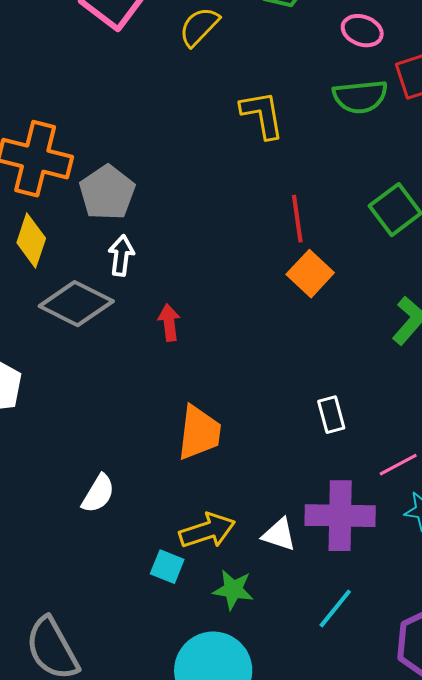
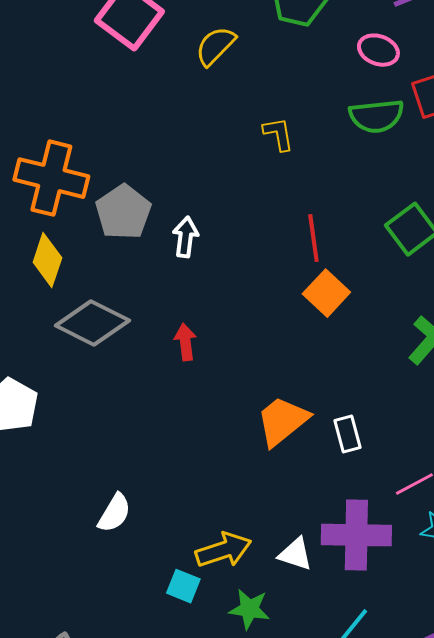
yellow L-shape: (262, 115) -> (278, 134), size x0.7
white arrow: (121, 256) -> (185, 237), moved
orange trapezoid: (199, 433) -> (282, 421), moved, turned -136

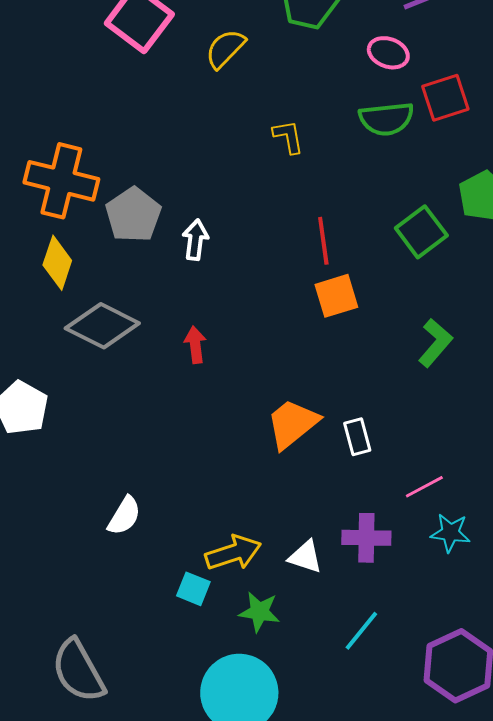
orange square: (326, 293) -> (336, 296), turned 30
purple cross: (356, 535) -> (366, 538), size x0.7

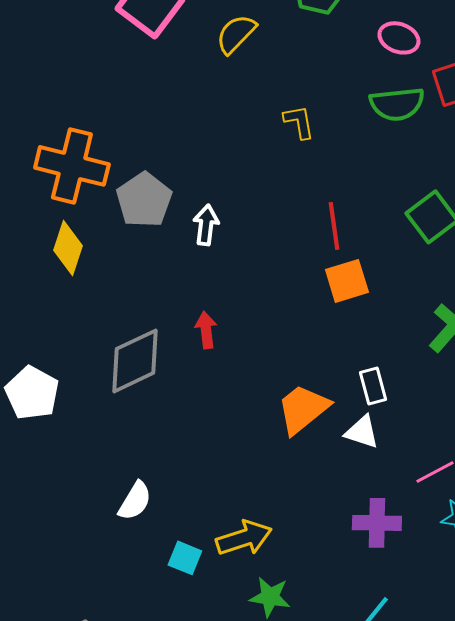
gray diamond: (102, 326) -> (135, 361), moved, turned -52
white rectangle: (357, 437) -> (373, 386), moved
white triangle: (305, 557) -> (362, 432), moved
cyan square: (193, 589) -> (185, 558), moved

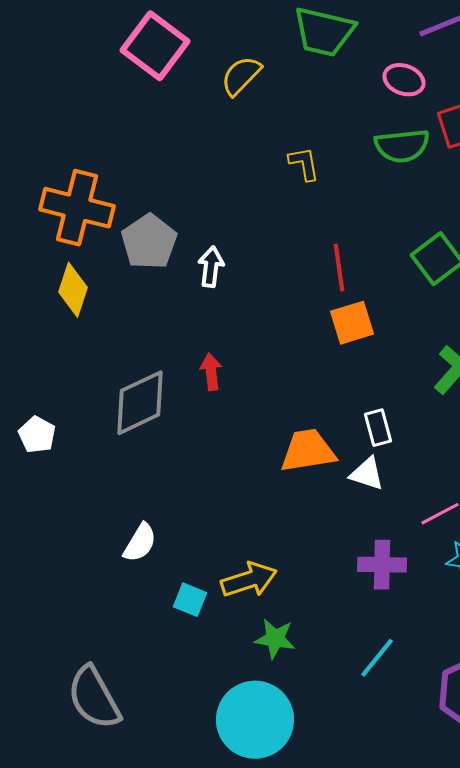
white pentagon: (32, 393) -> (37, 435), size x0.7
orange trapezoid: (303, 409) -> (308, 451), turned 30

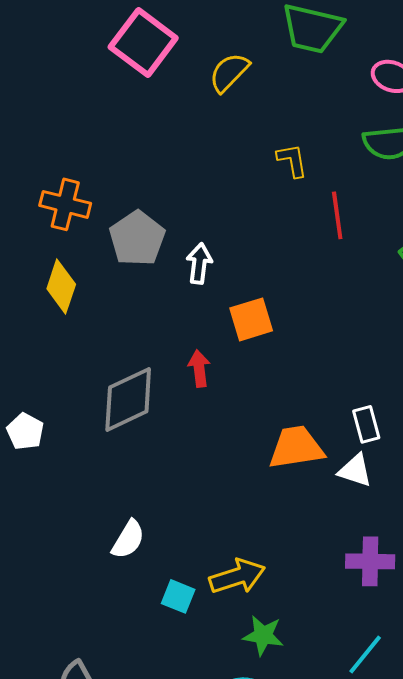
orange cross: (77, 208) -> (65, 204), size x0.7
red line: (339, 268) -> (337, 215), moved
orange square: (352, 323) -> (251, 319), moved

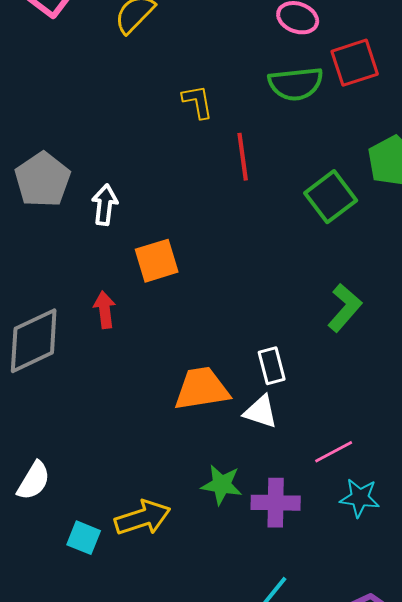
green star: (263, 635) -> (222, 485), moved

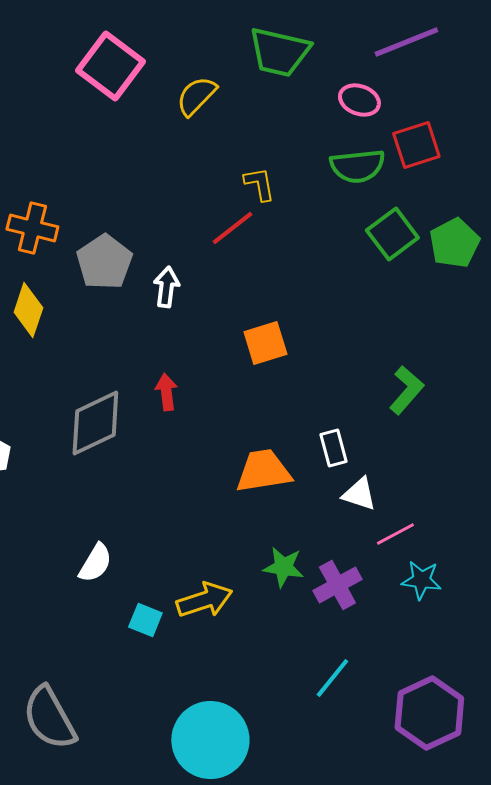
red line: (243, 157) -> (232, 228), moved, turned 60
green square: (331, 197) -> (392, 234), moved
orange square: (157, 261) -> (265, 343), moved
white triangle: (261, 412) -> (359, 494), moved
purple cross: (276, 503) -> (337, 585), turned -30

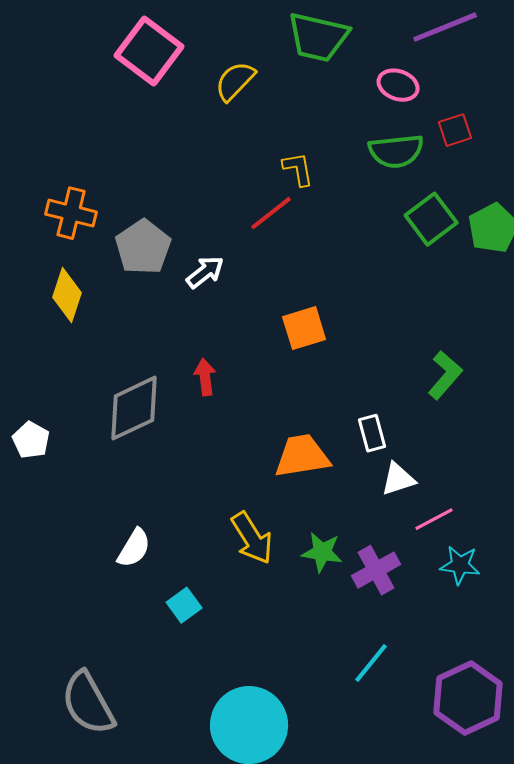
red square: (416, 145) -> (455, 130), size x0.7
white arrow: (166, 287) -> (205, 272), turned 45
white triangle: (359, 494) -> (398, 479), turned -36
yellow arrow: (204, 600) -> (252, 538), moved, turned 76
cyan square: (145, 620) -> (184, 605), turned 32

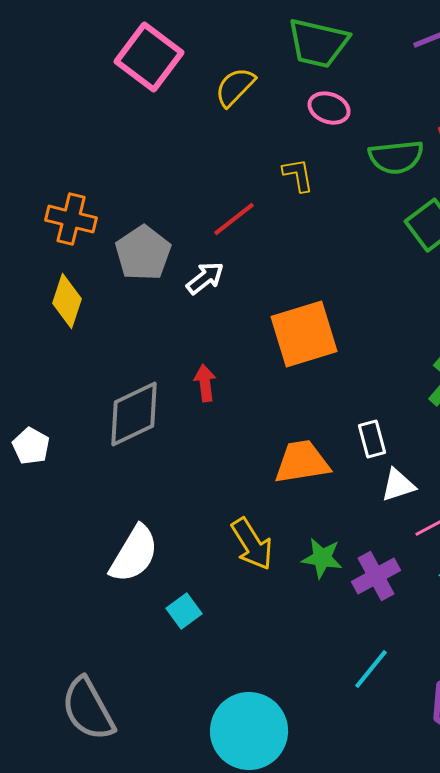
pink ellipse: (398, 85) -> (329, 108), moved
red line: (271, 213) -> (234, 219), moved
orange square: (304, 328) -> (304, 334), size x1.5
white semicircle: (134, 548) -> (134, 554), size x1.5

